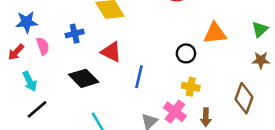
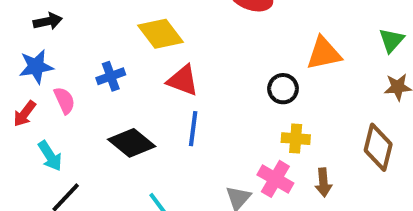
red triangle: (111, 52) -> (183, 80), moved
blue line: (139, 77) -> (193, 129), moved

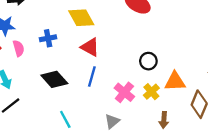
orange triangle: (324, 53) -> (175, 81), moved
yellow cross: (296, 139) -> (151, 92), turned 35
pink cross: (275, 179) -> (124, 92), moved

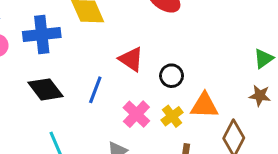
blue cross: (48, 38) -> (42, 34), size x1.6
red triangle: (90, 47) -> (131, 59), moved

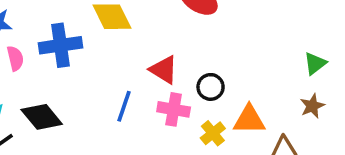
black diamond: (46, 89) -> (42, 117), moved
brown star: (260, 96) -> (312, 106), turned -30
pink cross: (136, 114) -> (174, 109), moved, turned -32

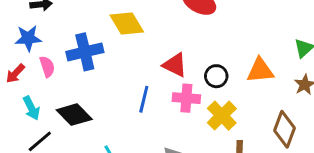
orange triangle: (249, 120) -> (260, 71), moved
yellow cross: (213, 133) -> (222, 116), size x1.4

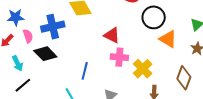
orange triangle: (260, 71) -> (168, 39), turned 36
black circle: (216, 76) -> (154, 17), moved, size x1.5
blue line: (144, 99) -> (85, 71), moved
black diamond: (74, 115) -> (45, 54), moved

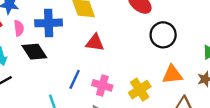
red triangle: (112, 35) -> (95, 43), moved, turned -30
orange triangle: (168, 39) -> (172, 75), moved, turned -48
pink cross: (119, 57) -> (102, 85), moved

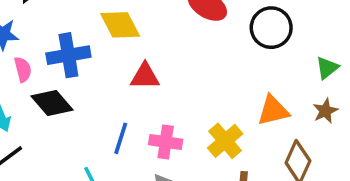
black circle: (163, 35) -> (271, 28), moved

